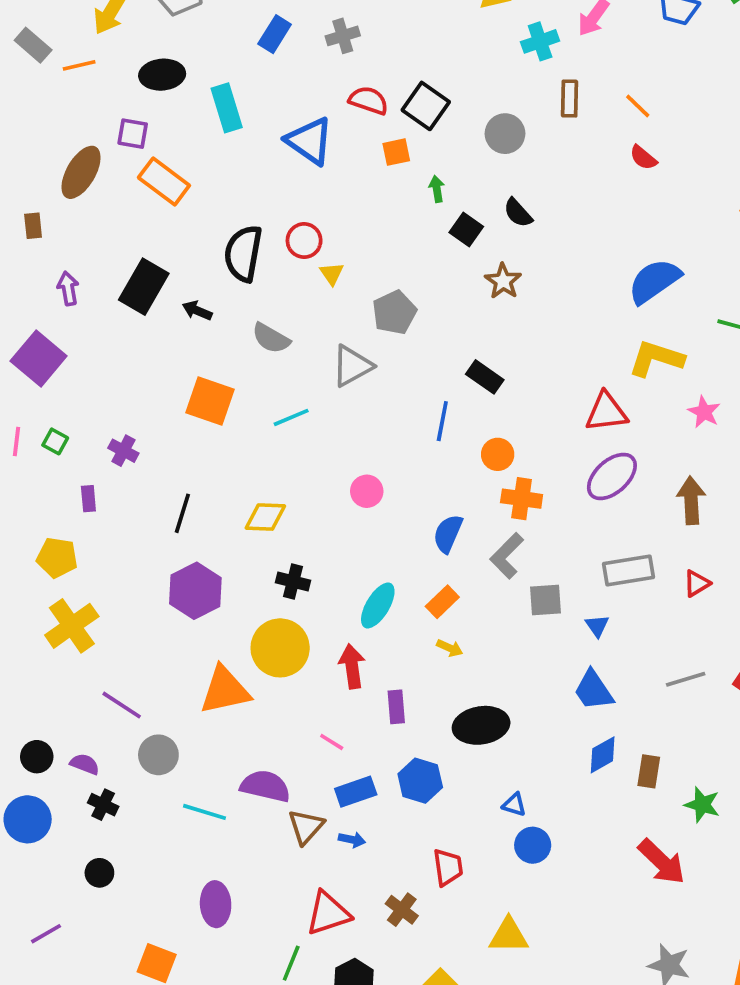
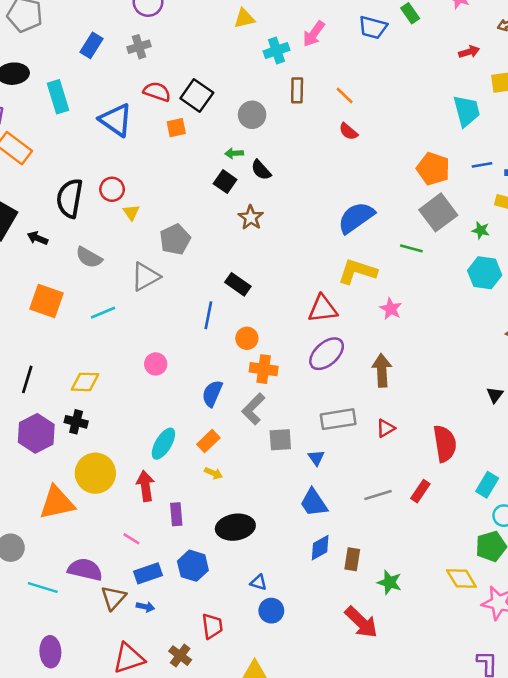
green arrow: (437, 189) -> (234, 153), moved, turned -84
black cross: (293, 582) -> (76, 422), moved

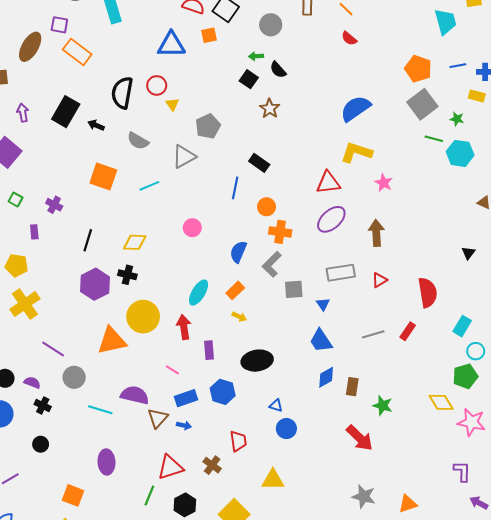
blue triangle: (116, 120) -> (171, 45), moved, turned -36
green line: (411, 248) -> (434, 139), moved

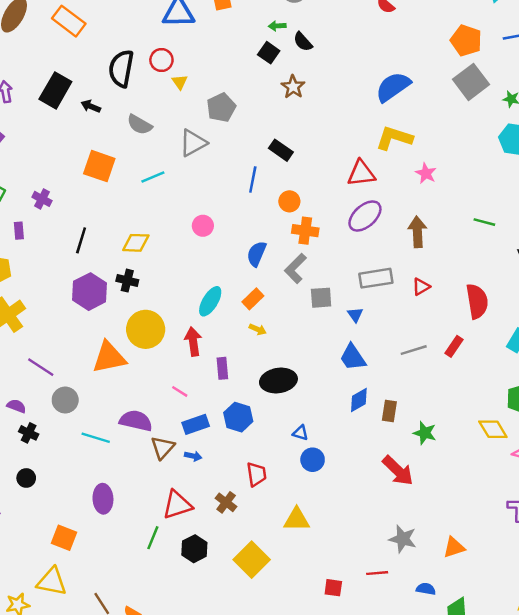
green line: (434, 139) -> (484, 222), moved

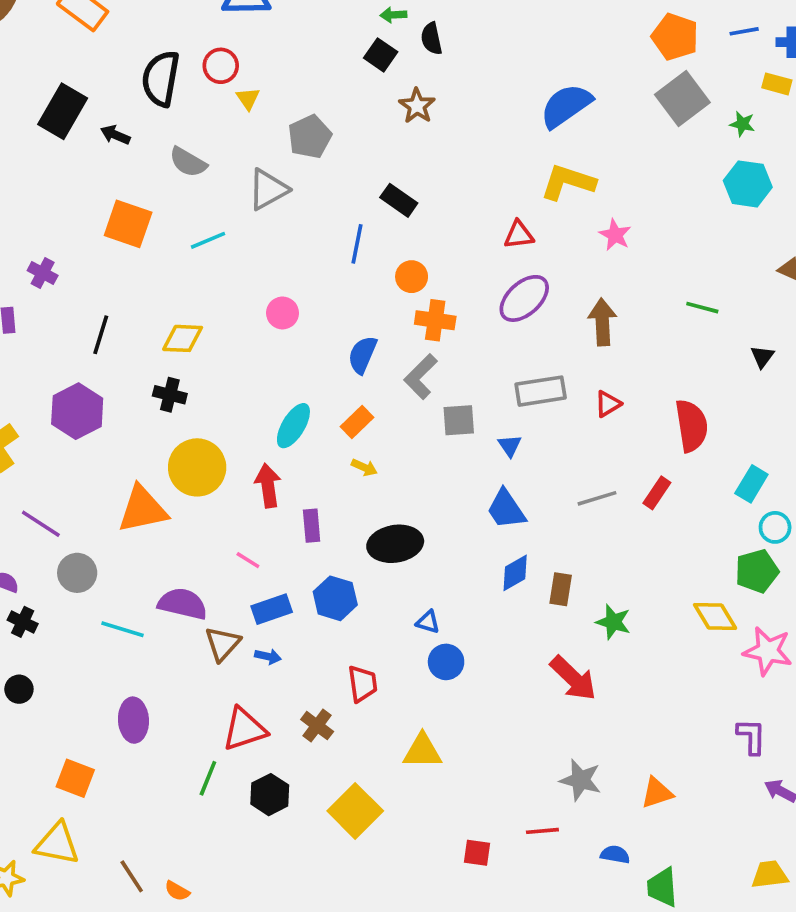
black semicircle: (303, 42) -> (432, 39), turned 30
red triangle: (361, 173) -> (519, 235), size x0.7
purple hexagon: (90, 292) -> (77, 411), moved

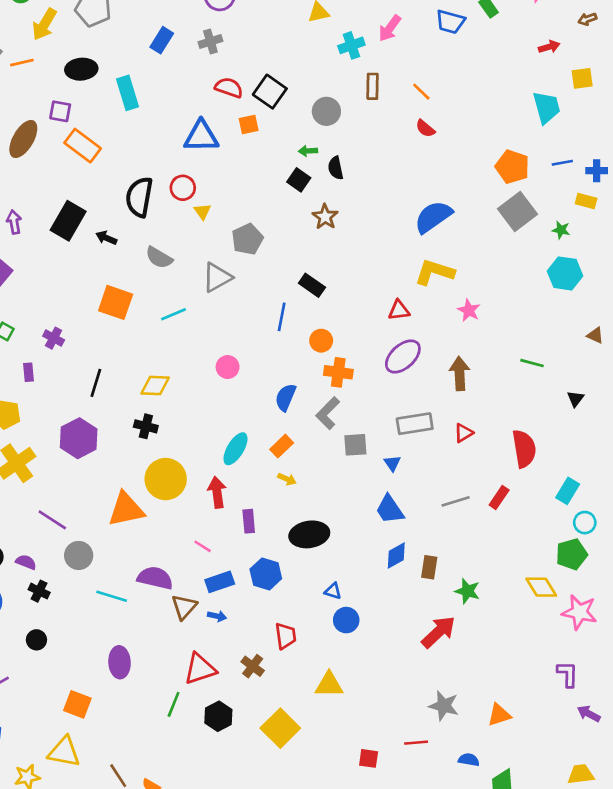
red arrow: (573, 678) -> (438, 632), turned -87

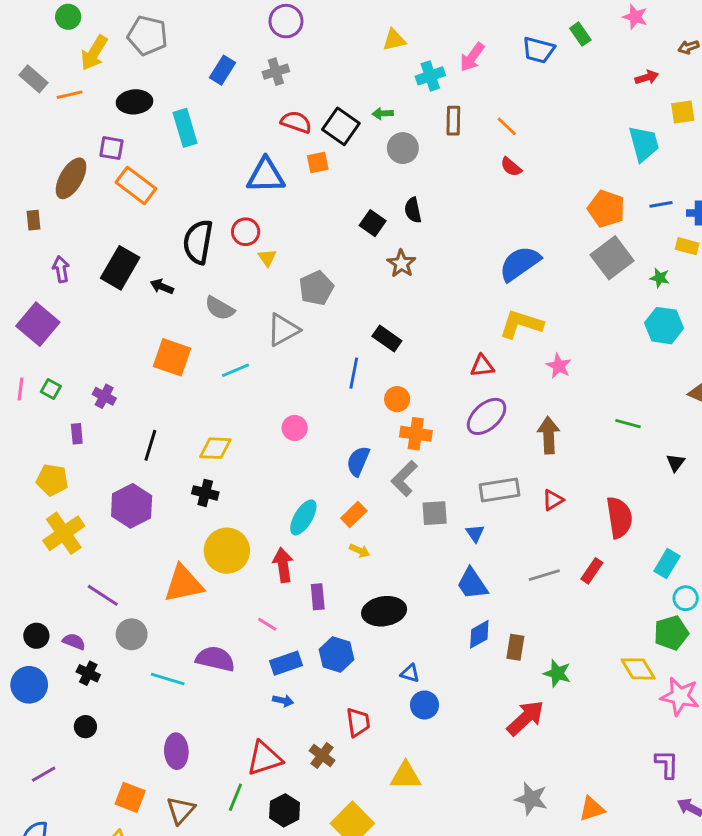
green arrow: (308, 151) -> (383, 113), moved
brown triangle: (184, 607) -> (181, 810), moved

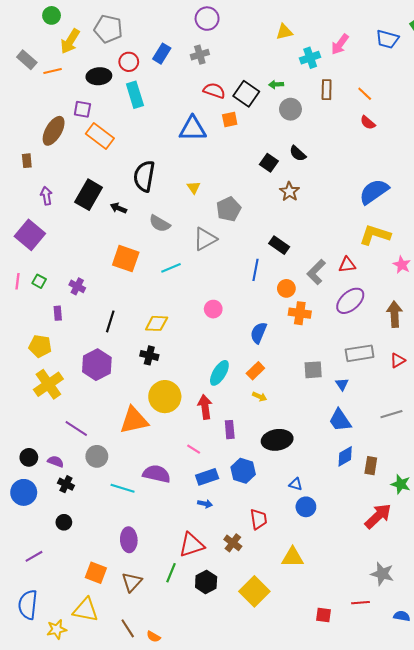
black semicircle: (413, 210) -> (298, 153), turned -36
red circle: (246, 232) -> (129, 62), moved
gray L-shape: (404, 478) -> (316, 272), moved

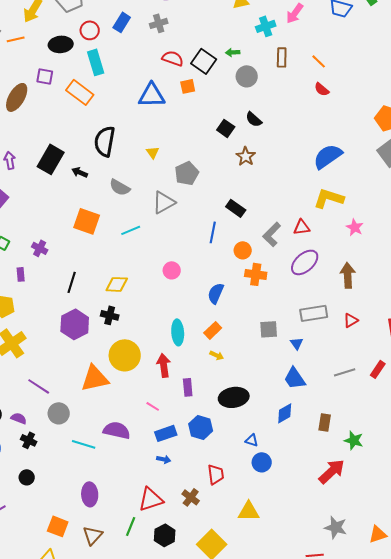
orange rectangle: (100, 136) -> (80, 92), moved
purple hexagon: (97, 365) -> (75, 324), moved
cyan ellipse: (219, 373) -> (178, 332), turned -35
blue diamond: (345, 456) -> (285, 413), moved

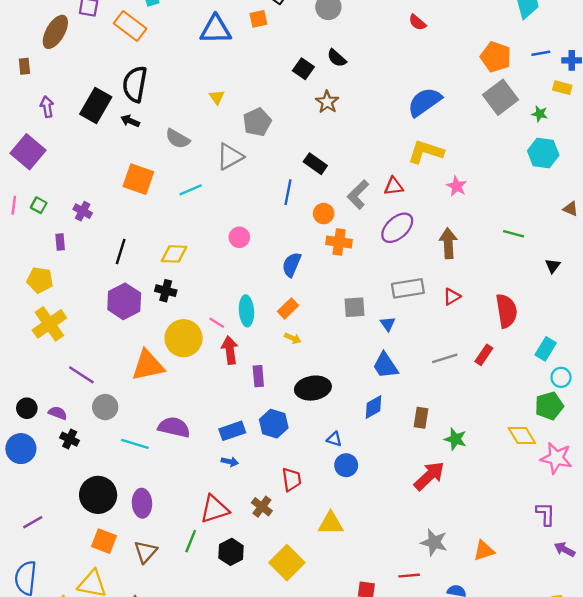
black semicircle: (105, 141) -> (135, 84), moved
pink line: (153, 406) -> (217, 323), moved
black circle: (27, 477) -> (98, 495), moved, size x2.0

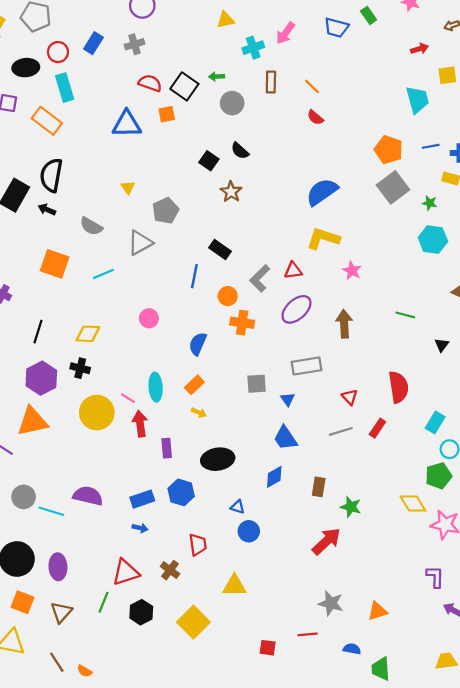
red triangle: (452, 297) -> (350, 397), moved, turned -42
orange triangle: (148, 365) -> (32, 421), moved
gray circle: (105, 407) -> (24, 497), moved

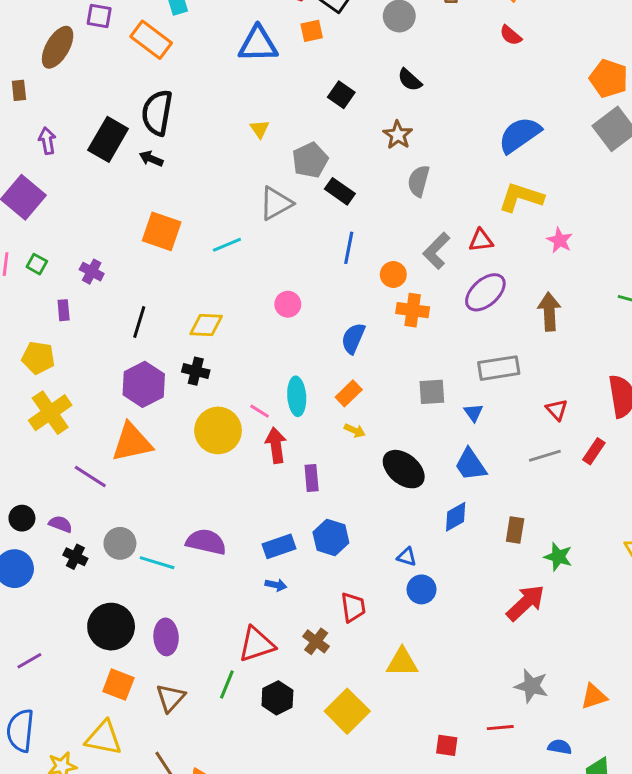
black square: (209, 161) -> (341, 95), moved
gray semicircle: (91, 226) -> (419, 181), moved, turned 75
black rectangle: (220, 249) -> (340, 191), moved
black ellipse: (218, 459) -> (404, 469), moved, turned 48

